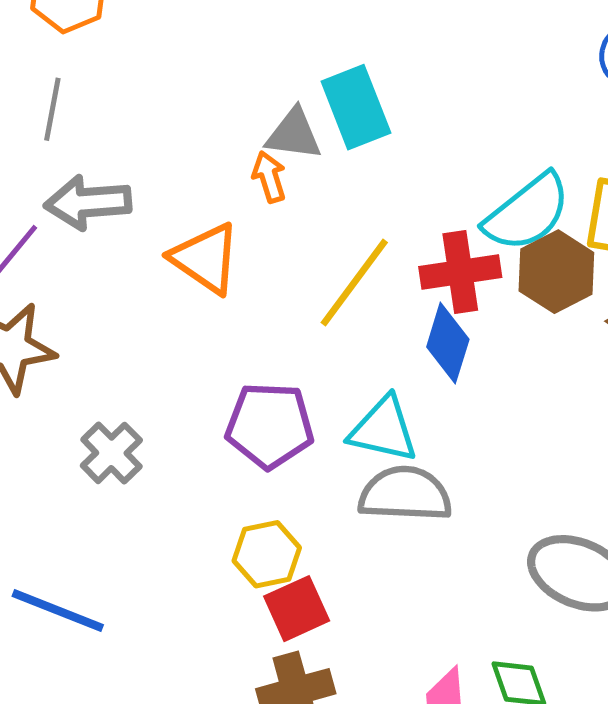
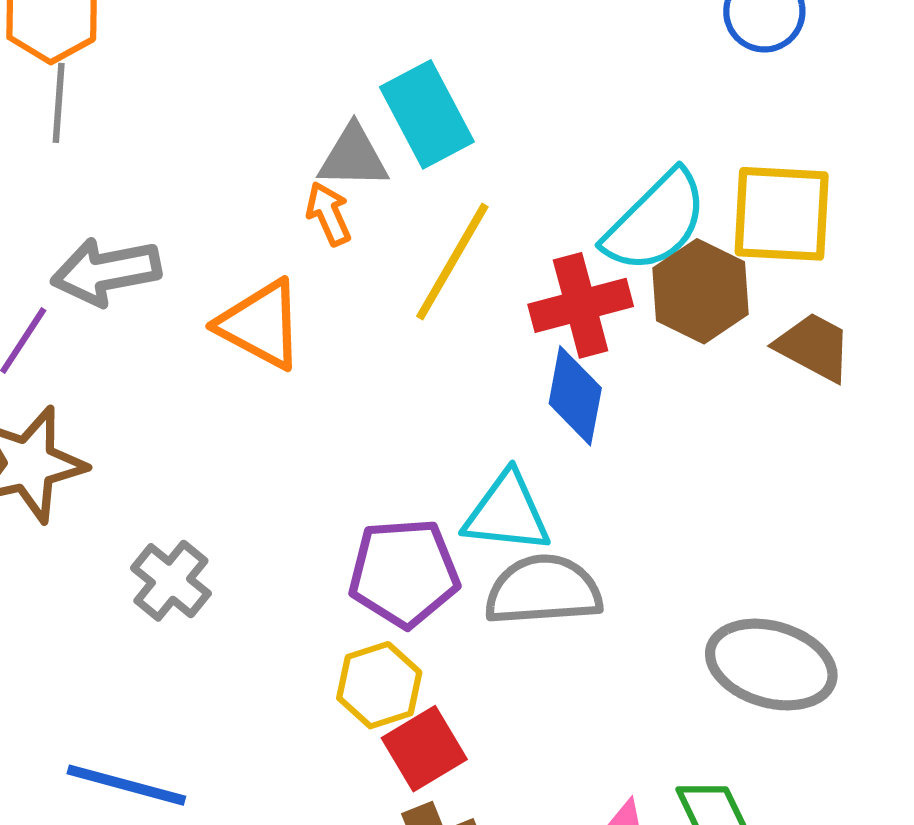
gray line: (52, 109) -> (59, 103), moved
yellow line: (354, 283) -> (452, 262), moved
purple pentagon: (270, 425) -> (404, 573), moved

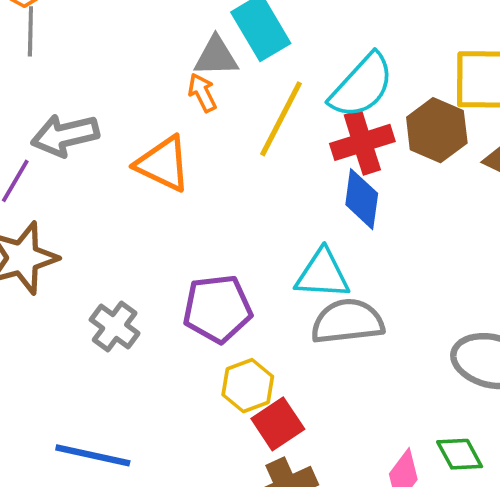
cyan semicircle: (656, 222) -> (362, 86), moved
purple pentagon: (404, 573) -> (217, 309), moved

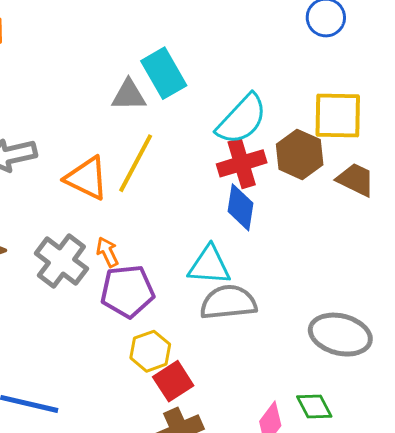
orange arrow: (202, 93) -> (107, 252), moved
yellow line: (281, 119) -> (136, 163), moved
gray cross: (115, 326) -> (61, 261), moved, size x1.4

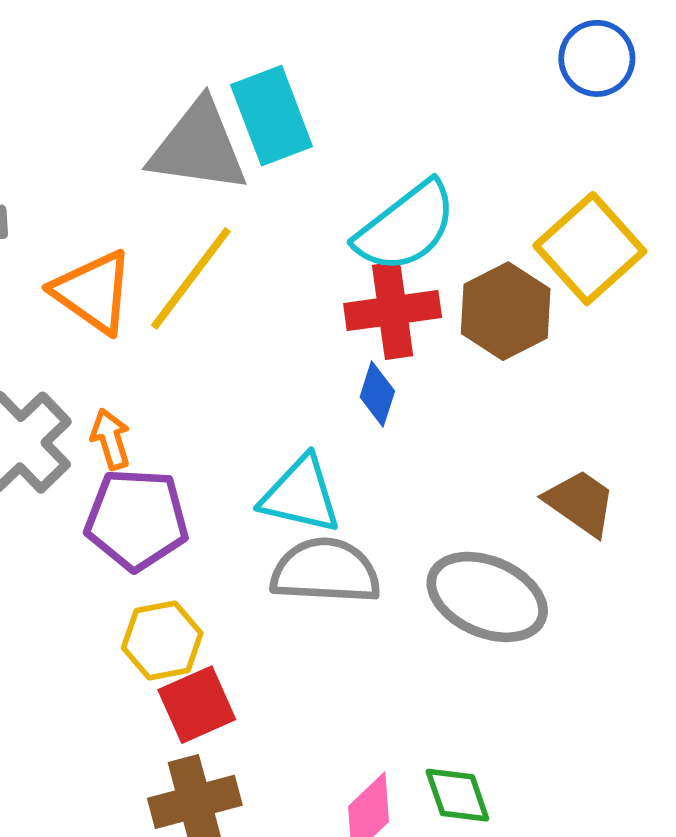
gray triangle: (129, 95) -> (198, 147), size x1.5
yellow square: (338, 116) -> (590, 249), turned 38
brown trapezoid: (356, 180) -> (580, 503), moved
blue diamond: (241, 207) -> (377, 394), size x0.7
gray ellipse: (340, 335) -> (487, 597), moved

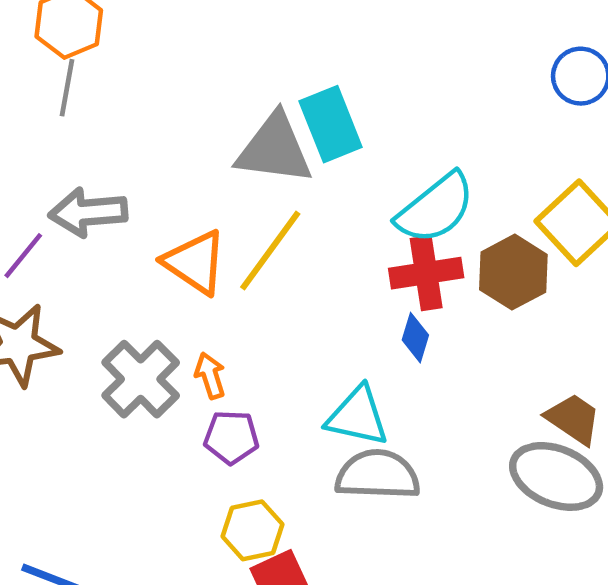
purple pentagon: (137, 519) -> (231, 437), size x0.7
gray ellipse: (487, 597) -> (556, 476), moved

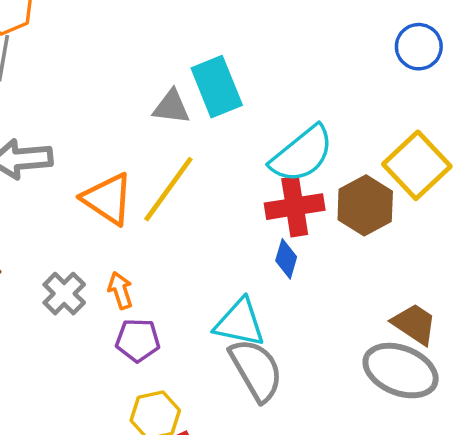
gray triangle: (274, 149) -> (171, 107), size x0.6
gray cross: (141, 379) -> (64, 294), size x0.7
gray semicircle: (378, 475) -> (256, 370), turned 58

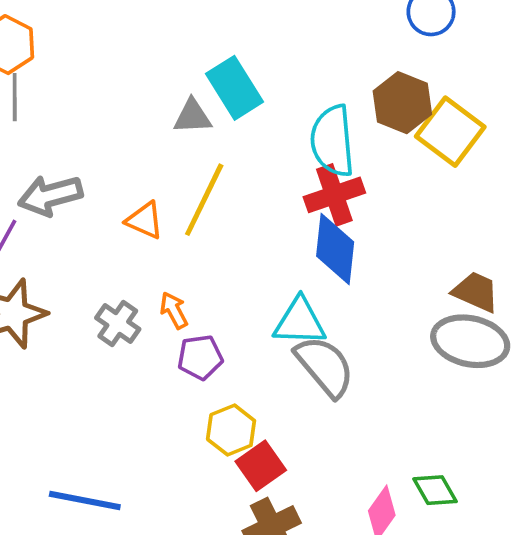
cyan semicircle: (302, 154) -> (332, 141), turned 134
orange triangle: (108, 199) -> (145, 220), size x0.7
brown hexagon: (365, 205) -> (402, 103), moved
blue diamond: (286, 259) -> (335, 249), size x1.8

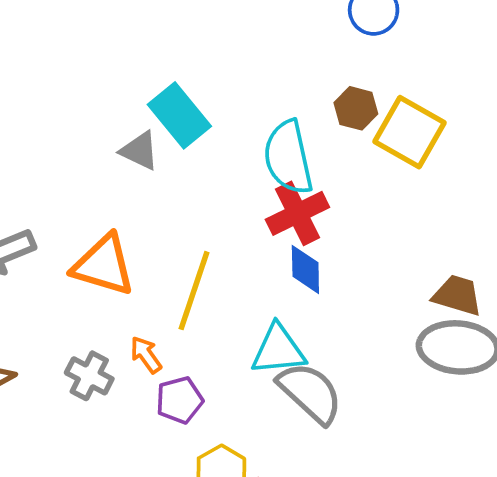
brown hexagon: (402, 103) -> (356, 108), size x0.7
gray triangle: (193, 116) -> (139, 151), turned 36
yellow line: (204, 200) -> (194, 291), moved
orange triangle: (145, 220) -> (104, 265), size x1.6
blue diamond: (335, 249) -> (305, 270), size x0.7

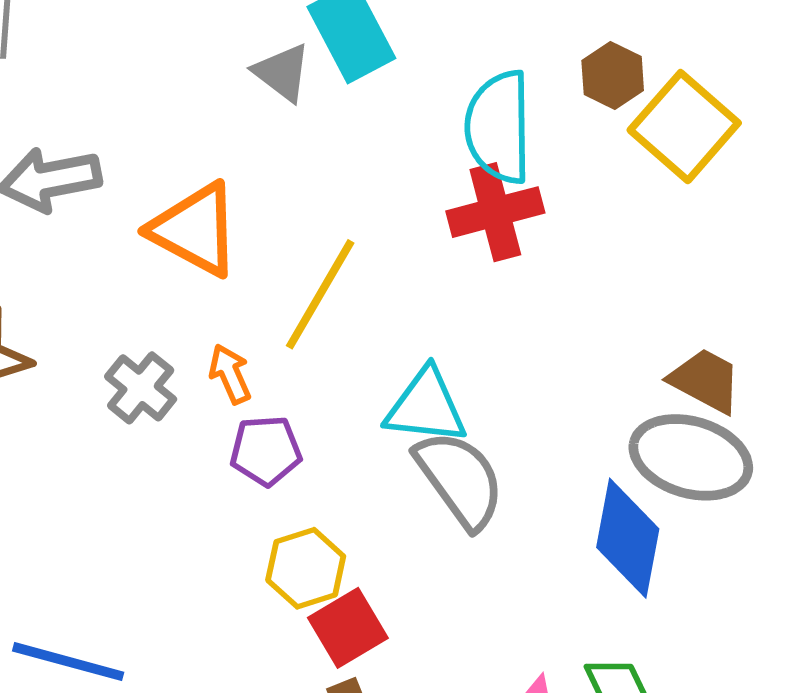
blue diamond: (305, 270) -> (628, 538), moved, size x1.5

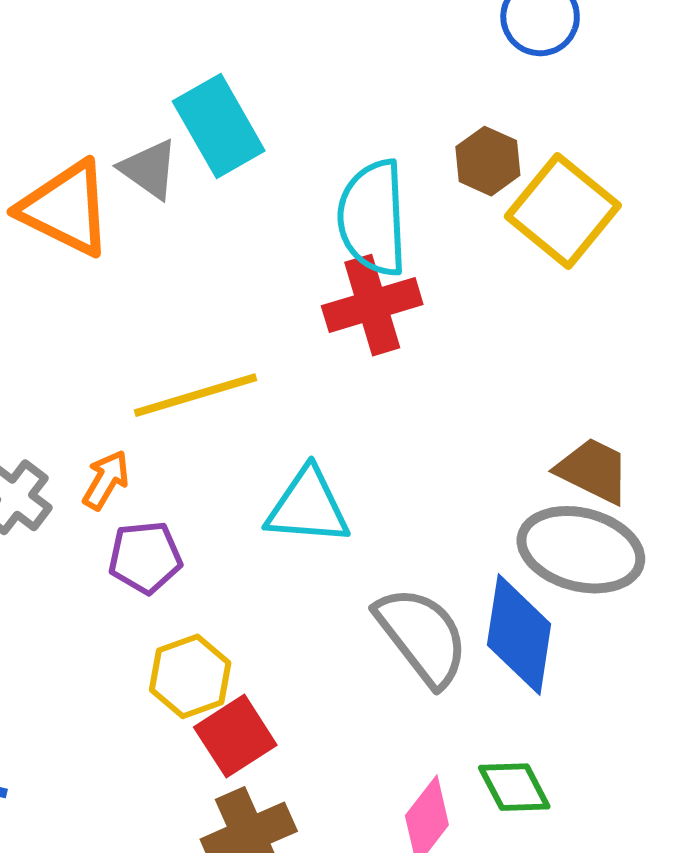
orange triangle: (195, 230) -> (66, 208), moved
yellow line: (320, 294) -> (195, 395), turned 45
orange arrow: (230, 374) -> (106, 480), turned 56
gray semicircle: (460, 479) -> (422, 636), moved

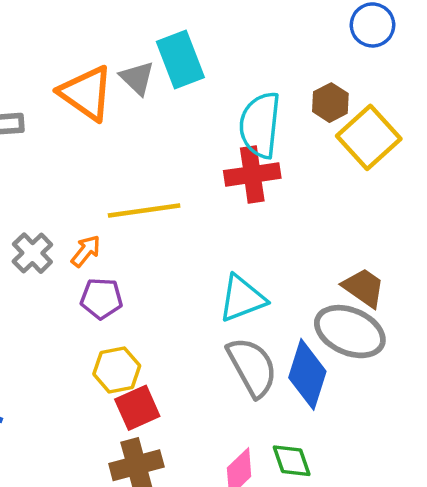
cyan triangle: (308, 507) -> (242, 299), moved, turned -34

